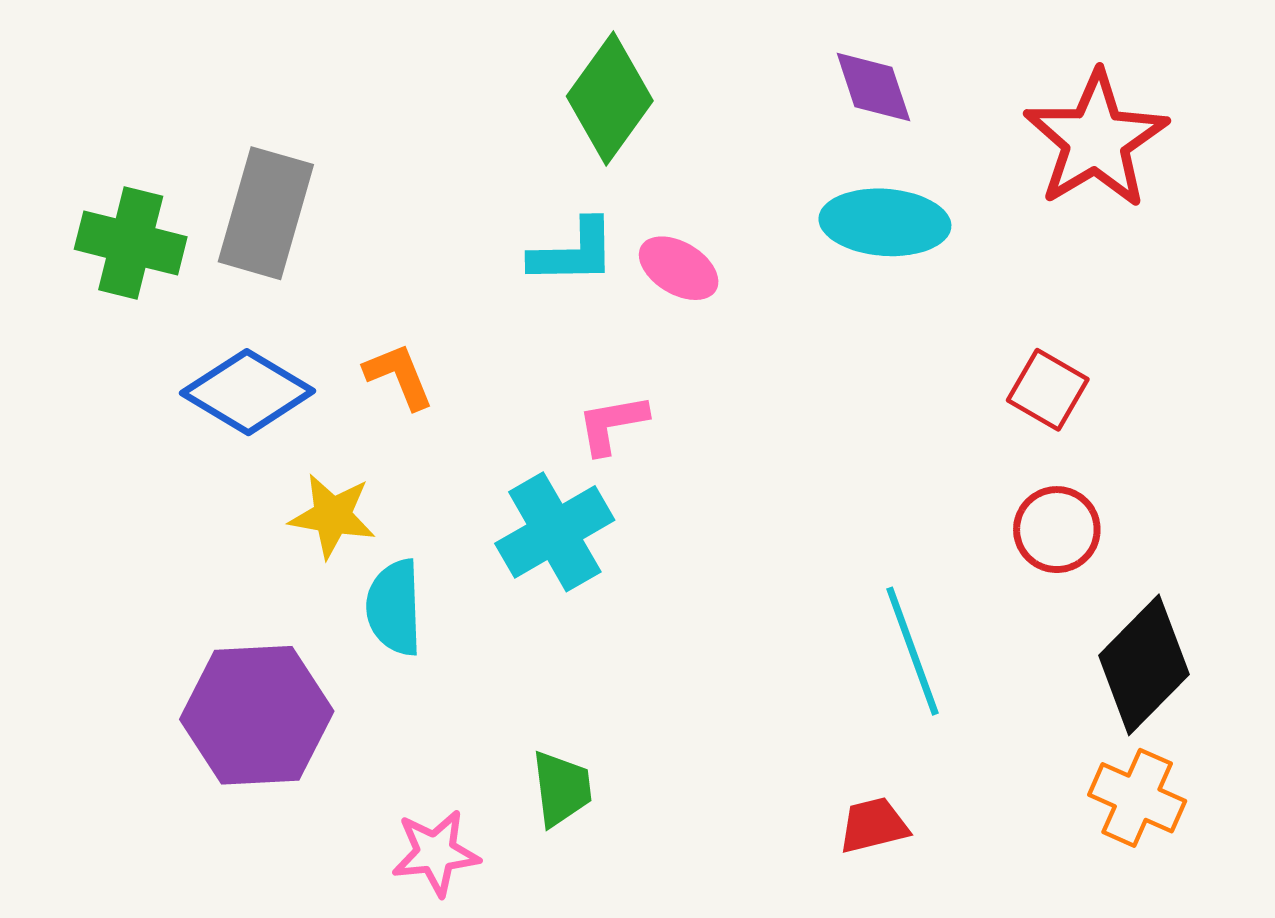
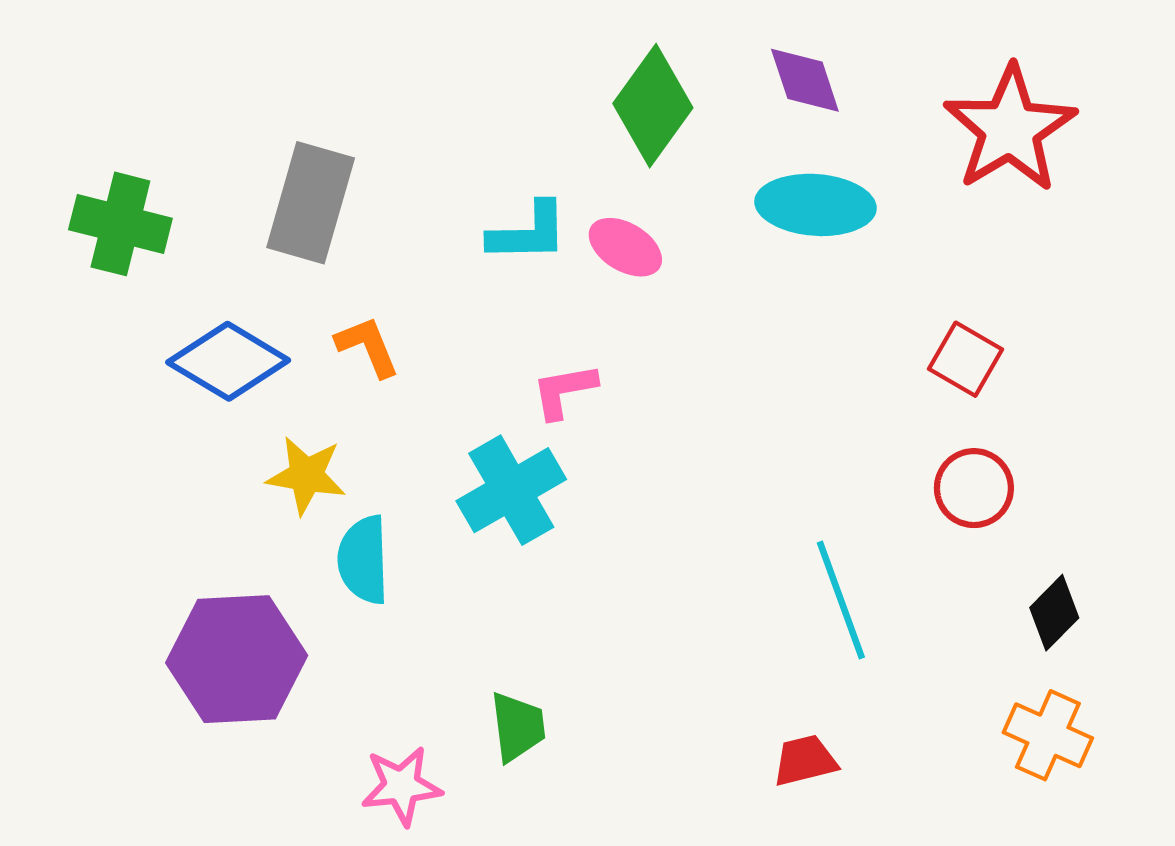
green diamond: (610, 99) -> (653, 106), moved
gray rectangle: (266, 213) -> (311, 203), moved
black diamond: (1144, 665) -> (1054, 613), size x0.6

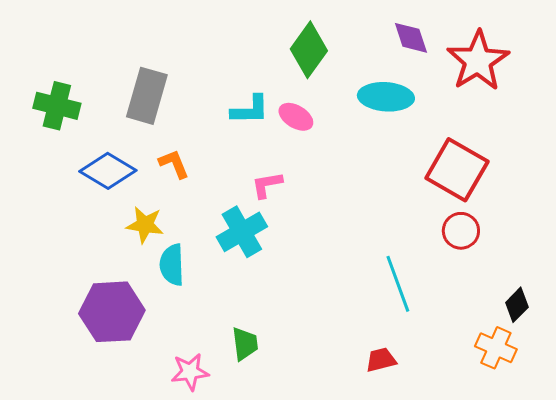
purple diamond: (805, 80) -> (411, 38), moved
red square: (966, 359) -> (457, 170), size x1.8
black diamond: (1054, 613) -> (517, 305), moved

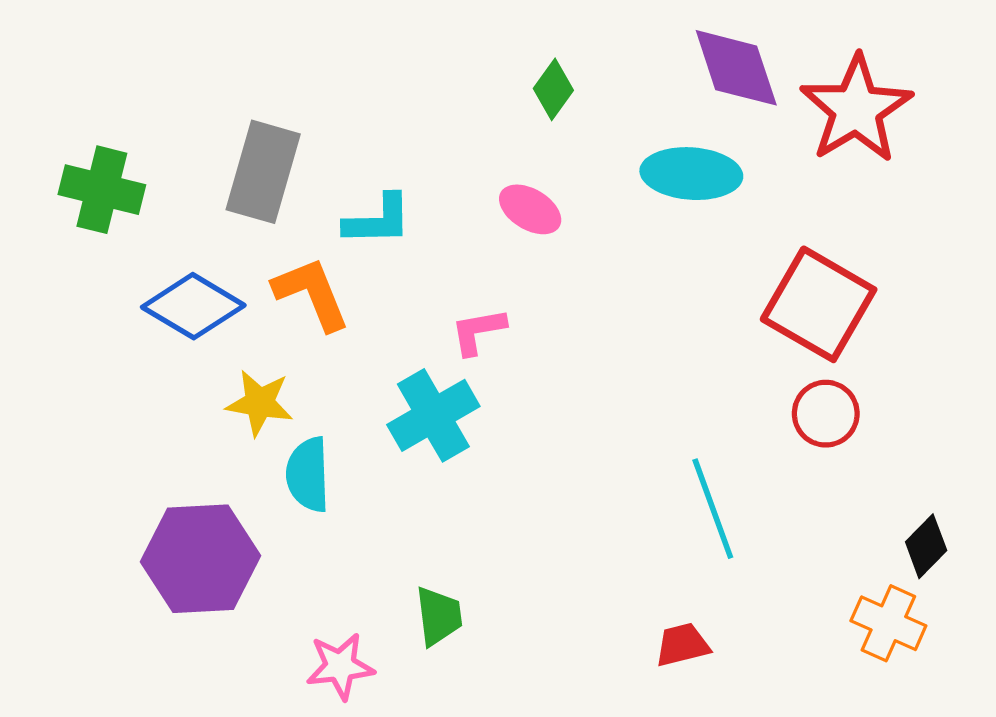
purple diamond: (411, 38) -> (736, 68), size x1.4
green diamond: (309, 50) -> (553, 89), size x0.6
cyan L-shape: (250, 110) -> (378, 220), moved
orange L-shape: (174, 164) -> (312, 294), size x1.4

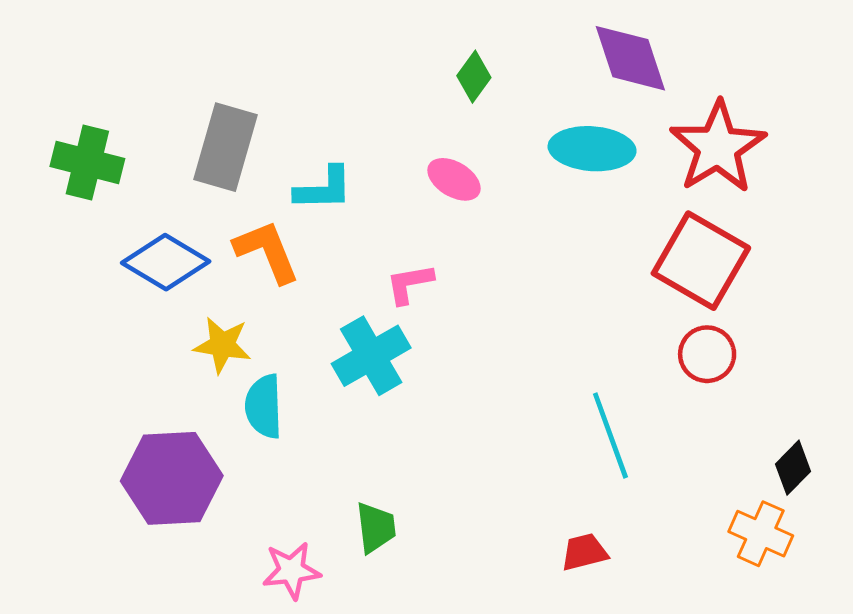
red star: (856, 109) -> (718, 147), moved

